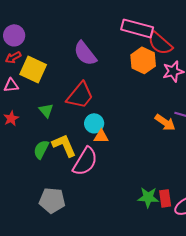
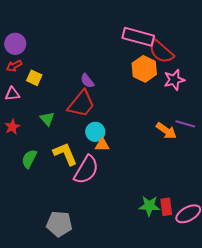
purple semicircle: (85, 53) -> (87, 81), moved, size x0.6
yellow square: (33, 69) -> (34, 78), size x0.6
green semicircle: (41, 149) -> (29, 159), moved
gray pentagon: (52, 200) -> (59, 224), moved

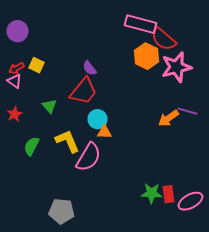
red arrow: (14, 66) -> (16, 68), moved
pink star: (174, 80) -> (176, 67), size x1.4
pink triangle: (12, 94) -> (14, 81), turned 42
orange arrow: (166, 131) -> (168, 118), turned 110

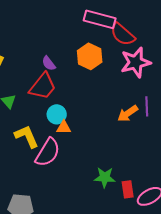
orange hexagon: (146, 56) -> (90, 56), moved
purple line: (188, 111) -> (147, 106), turned 72
green star: (152, 193) -> (105, 177), moved

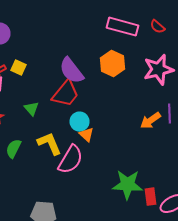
red semicircle: (123, 34) -> (158, 27), moved, size x0.6
purple semicircle: (49, 63) -> (72, 71), size x1.8
orange triangle: (64, 127) -> (86, 135), turned 42
green star: (105, 177) -> (128, 185), size x1.4

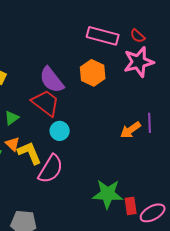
pink star: (158, 70) -> (139, 62), moved
red trapezoid: (66, 94) -> (46, 103), turned -92
green triangle: (32, 109) -> (12, 118), turned 35
orange triangle: (86, 135) -> (13, 144), moved

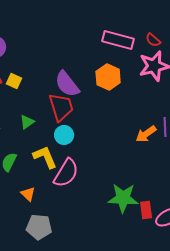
red trapezoid: (46, 103) -> (61, 107), turned 36
cyan circle: (60, 131) -> (64, 135), moved
orange triangle: (13, 144) -> (28, 194), moved

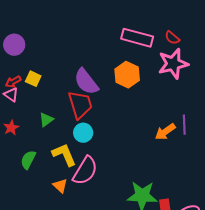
orange triangle: (28, 194) -> (60, 186), moved

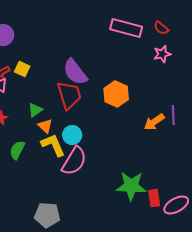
pink star: (173, 64) -> (162, 54), size x0.6
orange hexagon: (127, 75) -> (116, 94), moved
cyan circle: (83, 133) -> (72, 135), moved
orange triangle: (60, 186) -> (45, 126), moved

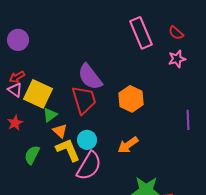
pink rectangle: (126, 28) -> (141, 33), turned 52
yellow square: (22, 69) -> (38, 94), moved, size x1.8
orange arrow: (154, 122) -> (128, 145), moved

